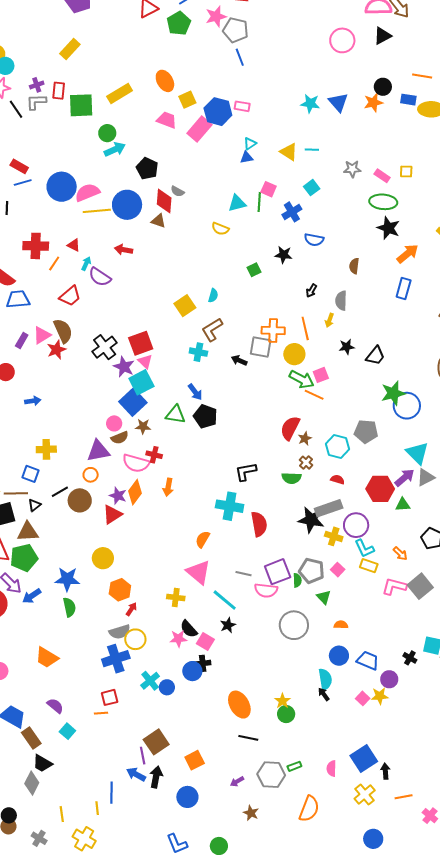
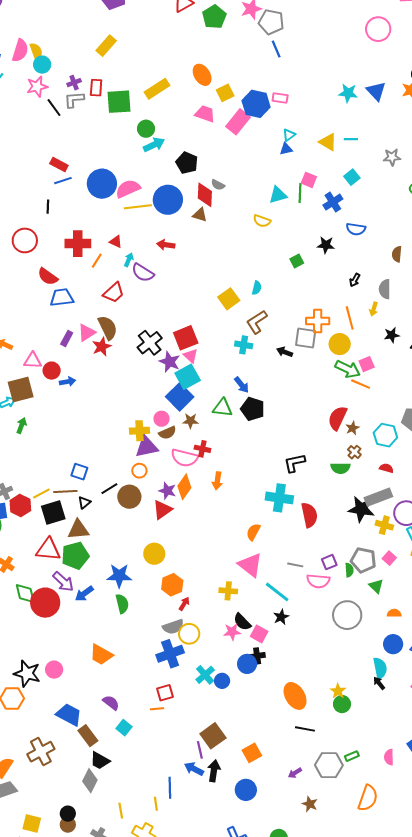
blue arrow: (33, 401) -> (68, 382), moved
yellow cross: (46, 449) -> (139, 431), moved
purple square: (278, 572) -> (329, 562), size x0.6

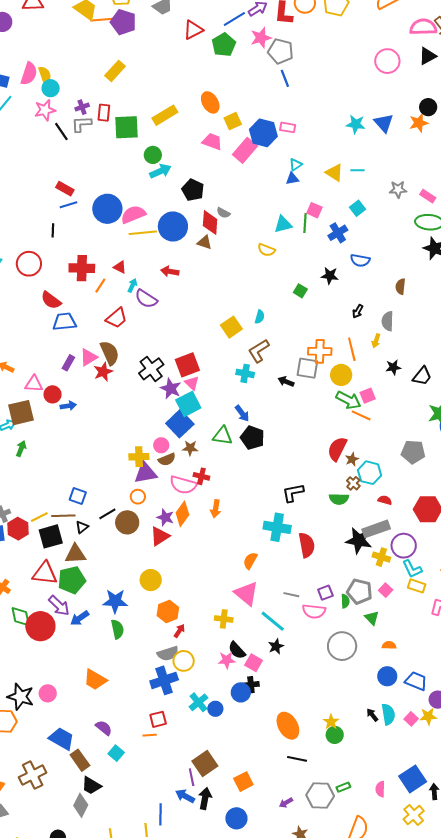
green square: (297, 261) -> (300, 291), turned -32
cyan hexagon: (385, 435) -> (370, 473), moved
cyan semicircle: (380, 668) -> (388, 714), moved

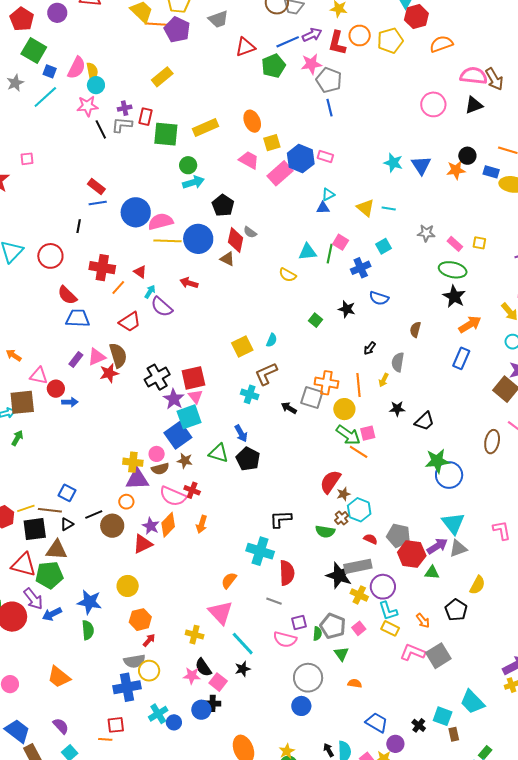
gray pentagon: (413, 452) -> (398, 536), moved
gray line: (291, 595) -> (274, 601), moved
blue circle: (387, 676) -> (301, 706), moved

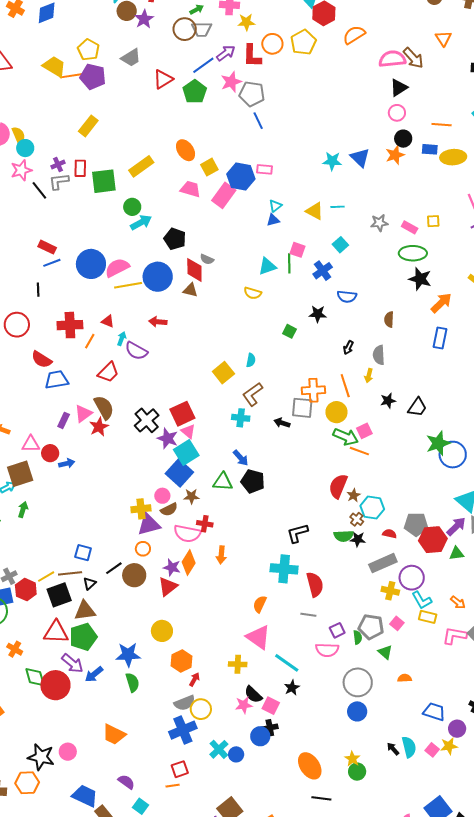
pink circle: (433, 104) -> (397, 113), moved, size x0.7
black star: (339, 575) -> (358, 539), moved, size x0.6

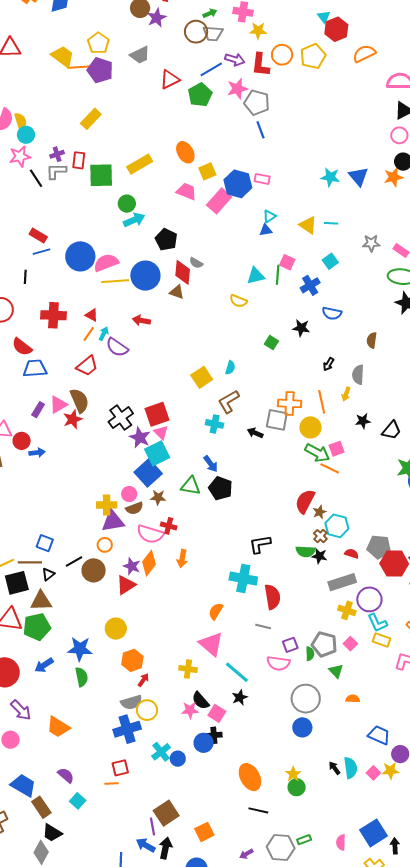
purple arrow: (226, 53) -> (235, 60), turned 48
orange line: (90, 341) -> (89, 334), moved
purple arrow: (72, 663) -> (21, 710), moved

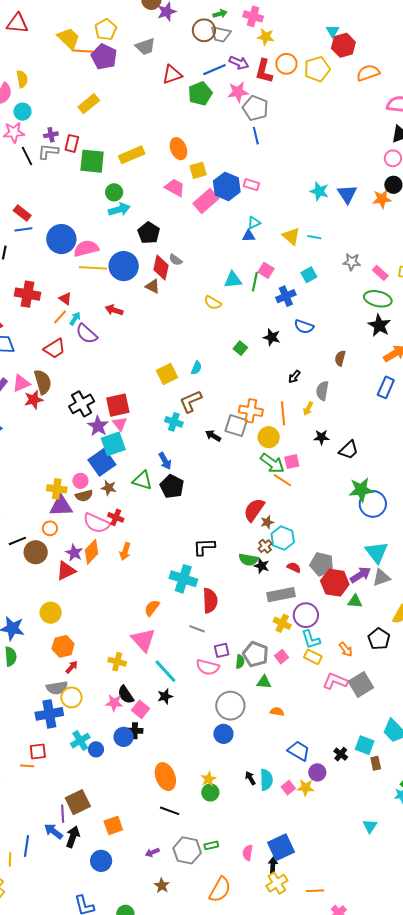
yellow semicircle: (21, 121) -> (22, 79), moved
green triangle: (336, 671) -> (264, 682), turned -49
black arrow: (395, 846) -> (273, 865), moved

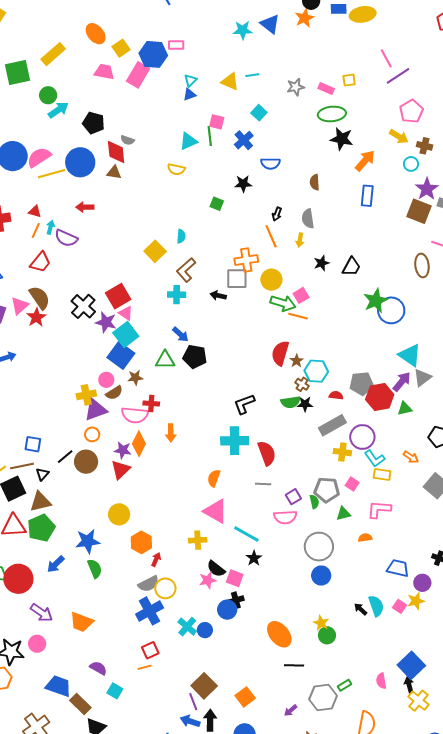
orange line: (283, 413) -> (271, 236), moved
pink L-shape: (335, 681) -> (379, 509), moved

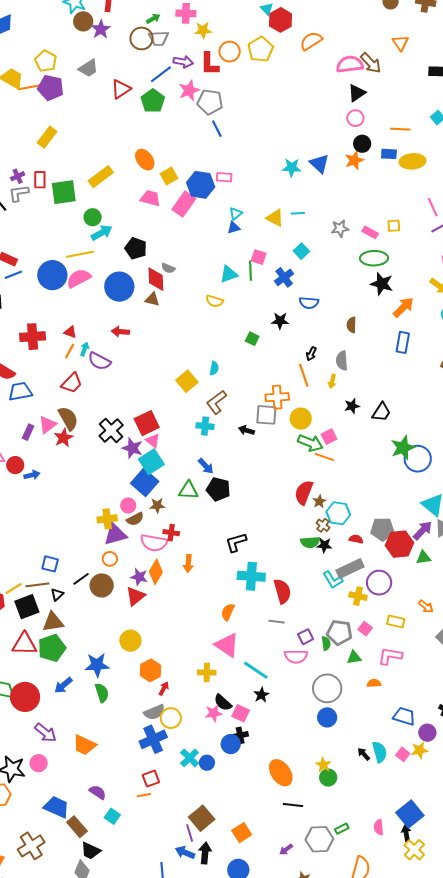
yellow line: (52, 174) -> (80, 254), moved
black L-shape: (244, 404) -> (236, 542), moved
cyan L-shape: (375, 458) -> (333, 580), moved

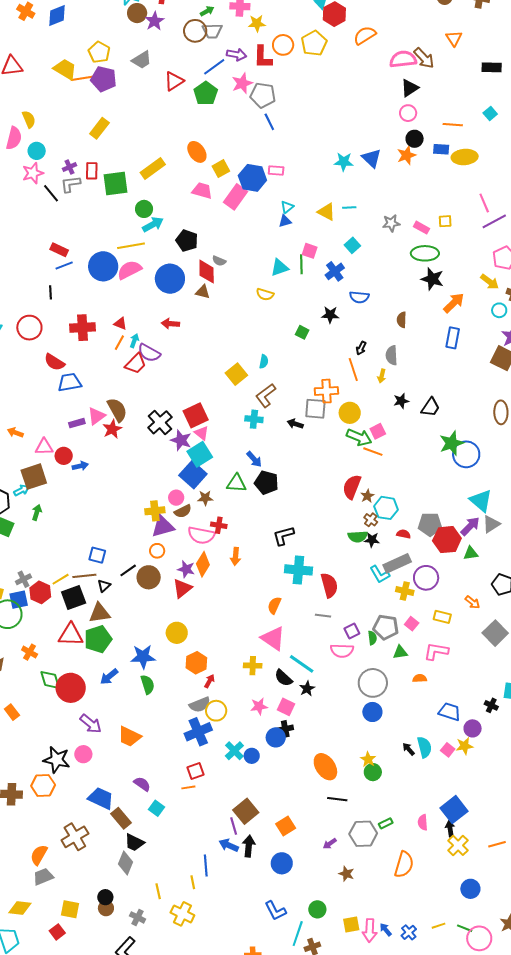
red trapezoid: (72, 383) -> (136, 364), moved
purple rectangle: (28, 432) -> (77, 423), turned 49
black semicircle: (223, 702) -> (283, 678), moved

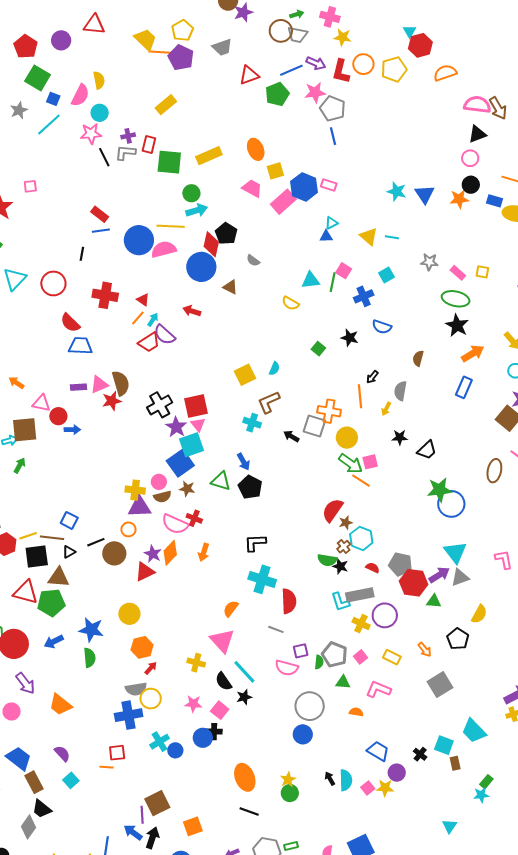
red diamond: (207, 272) -> (211, 244), moved

